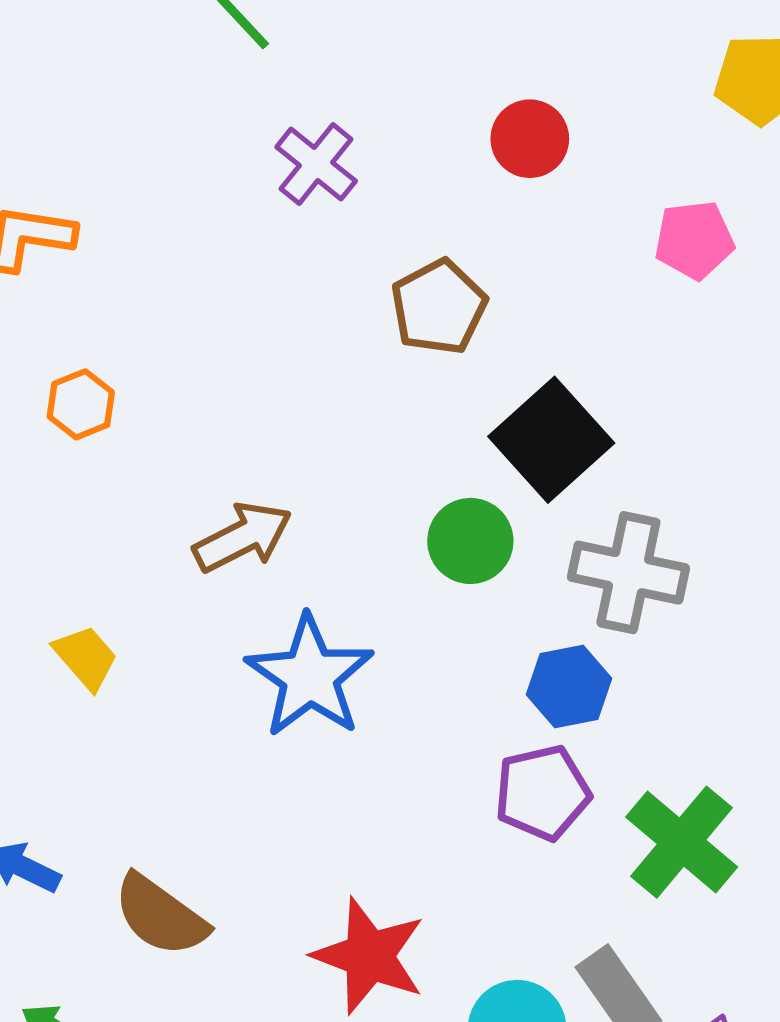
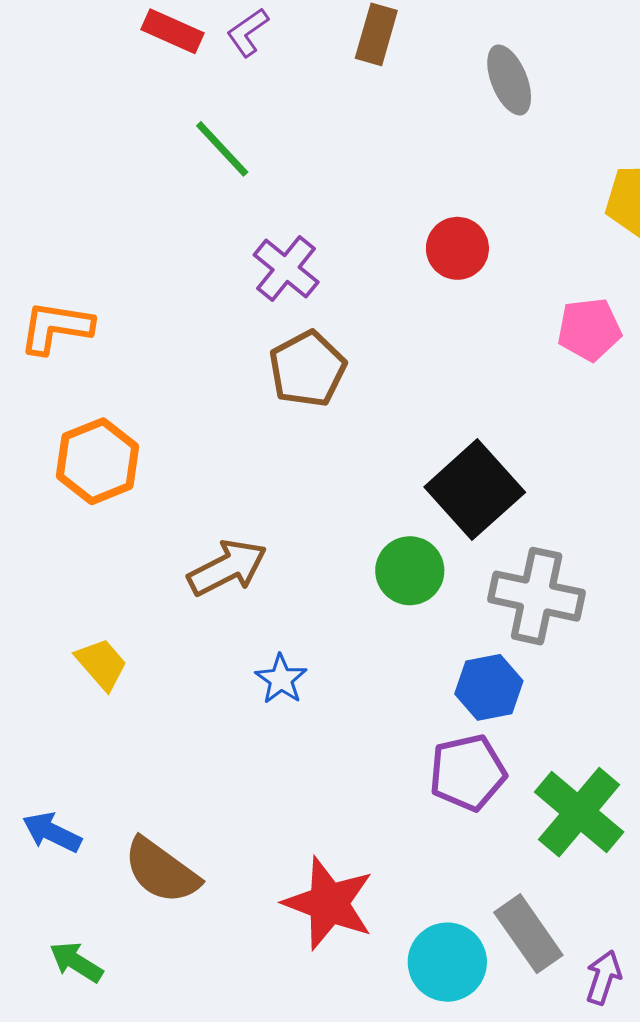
brown pentagon: (439, 307) -> (307, 369), moved
orange hexagon: (81, 404) -> (98, 461), size x1.5
blue star: (310, 676) -> (281, 679), size x0.5

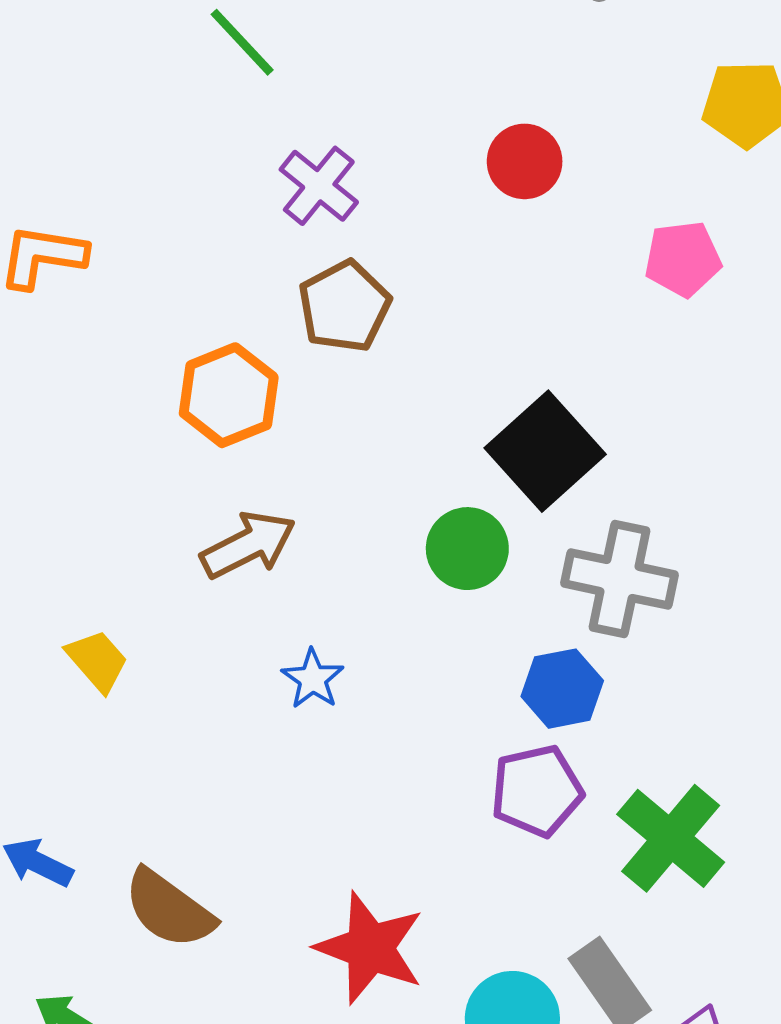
orange hexagon: (98, 461) -> (229, 395), moved

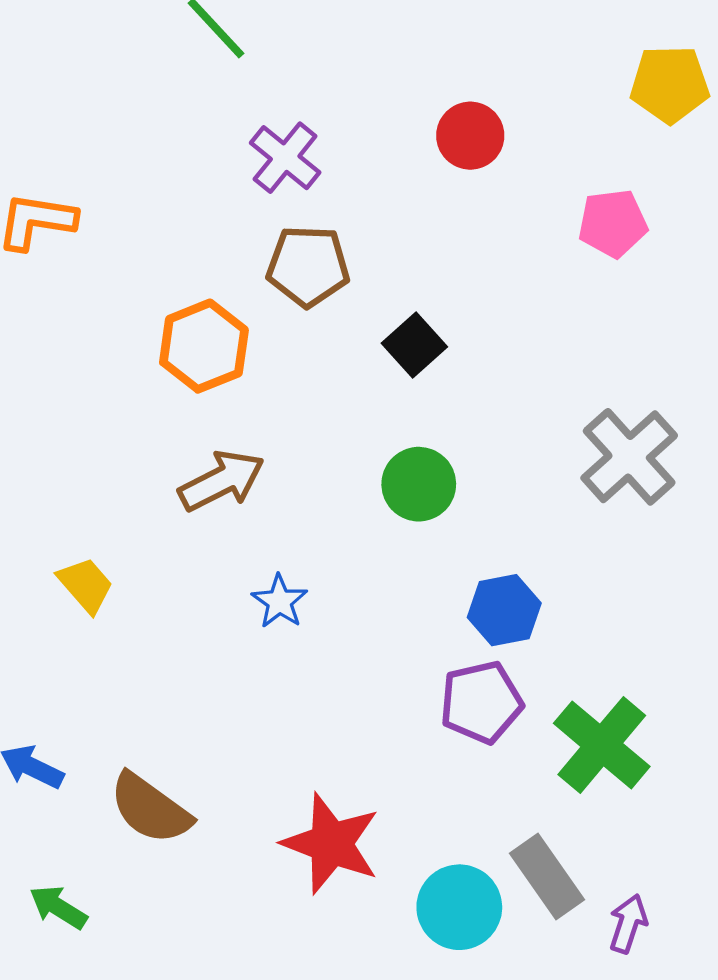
brown pentagon: (344, 306) -> (308, 266), turned 30
black square: (545, 451) -> (414, 345), moved, size x0.6
gray cross: (620, 579) -> (629, 457), moved, turned 36

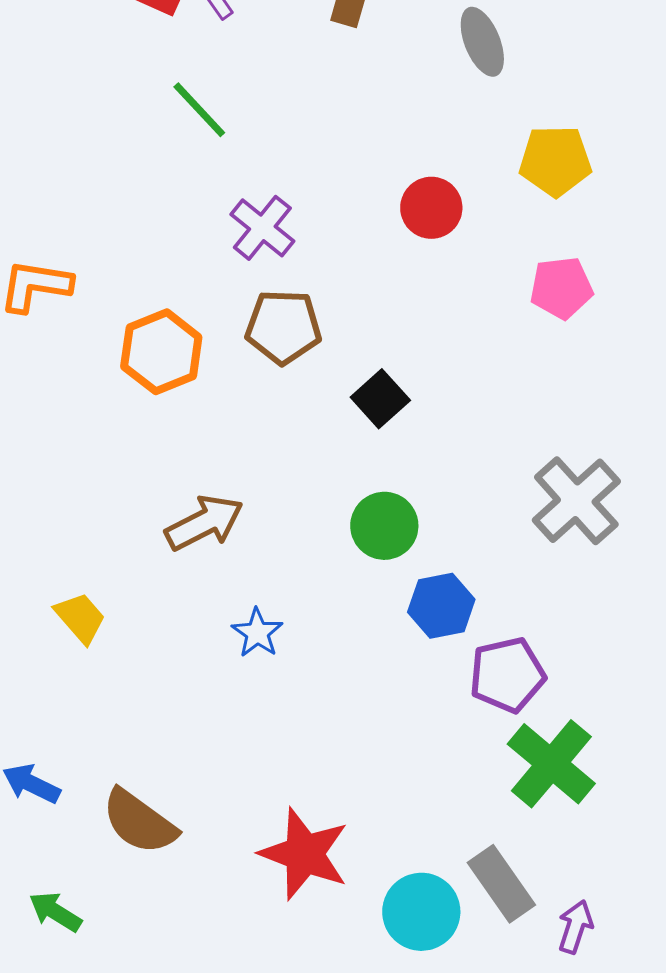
yellow pentagon: (670, 84) -> (555, 161), moved
orange hexagon: (204, 346) -> (161, 352), moved
blue hexagon: (504, 610) -> (441, 606), moved
purple pentagon: (481, 702) -> (507, 675), moved

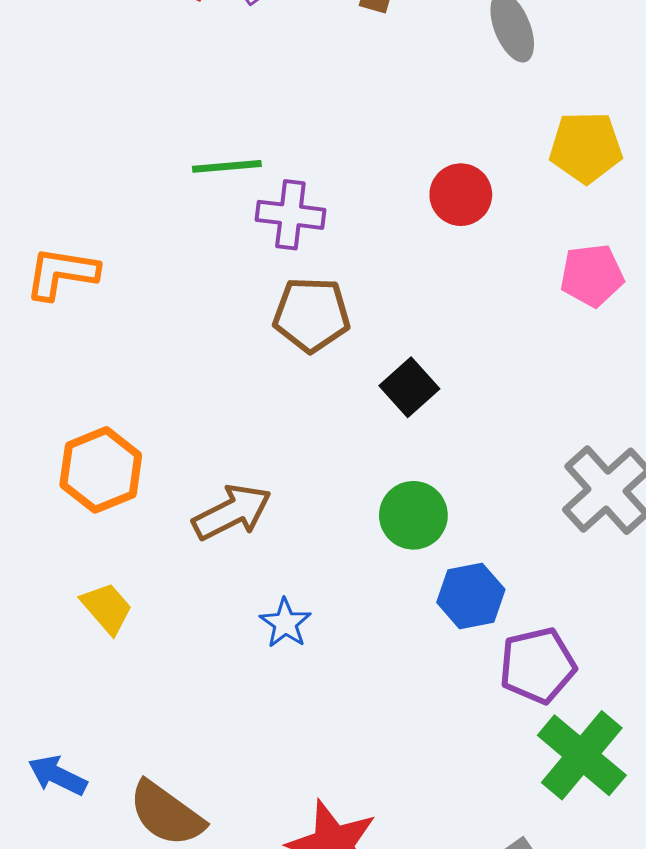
green line: (199, 110) -> (227, 166), moved, turned -52
purple cross: (262, 228) -> (290, 215), turned -32
orange hexagon: (161, 352) -> (101, 470), moved

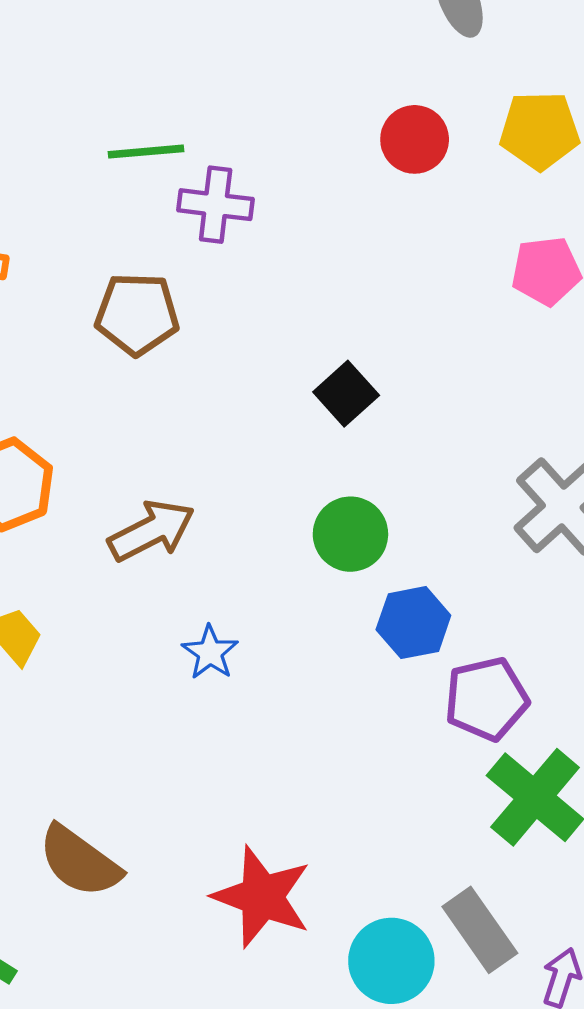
red circle: (461, 195) -> (415, 139), moved
brown pentagon: (312, 315) -> (137, 314), moved

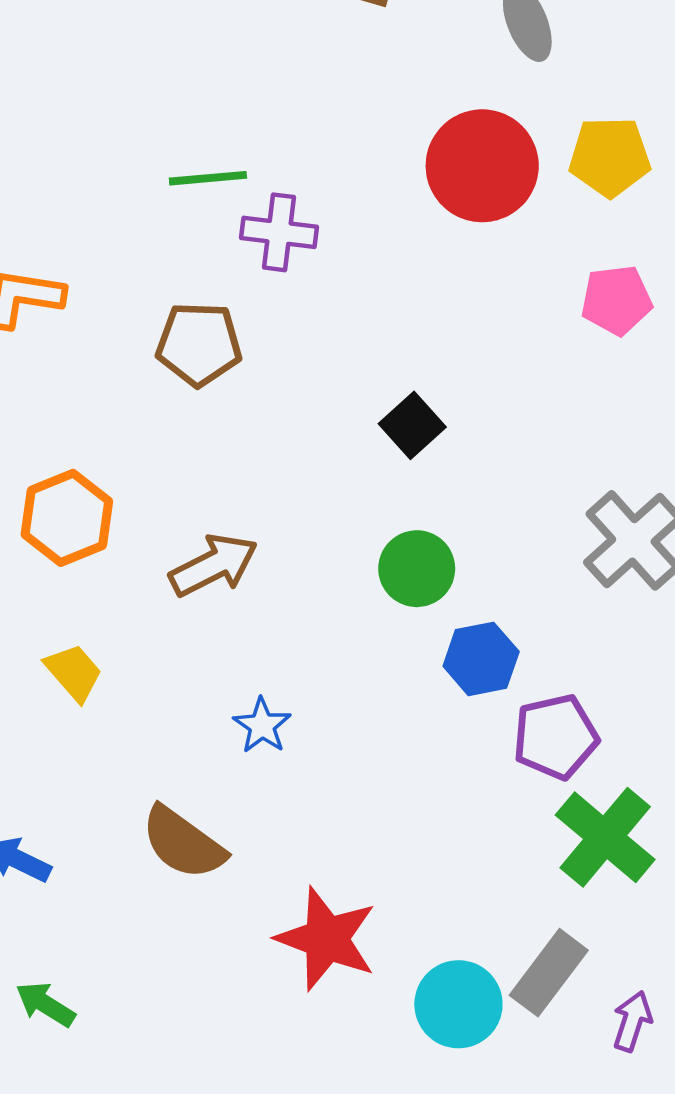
red circle: (415, 139) -> (482, 166), size x1.6
blue star: (210, 652) -> (262, 726), moved
brown semicircle: (80, 861) -> (183, 843), moved
gray rectangle: (480, 930) -> (549, 973), turned 72

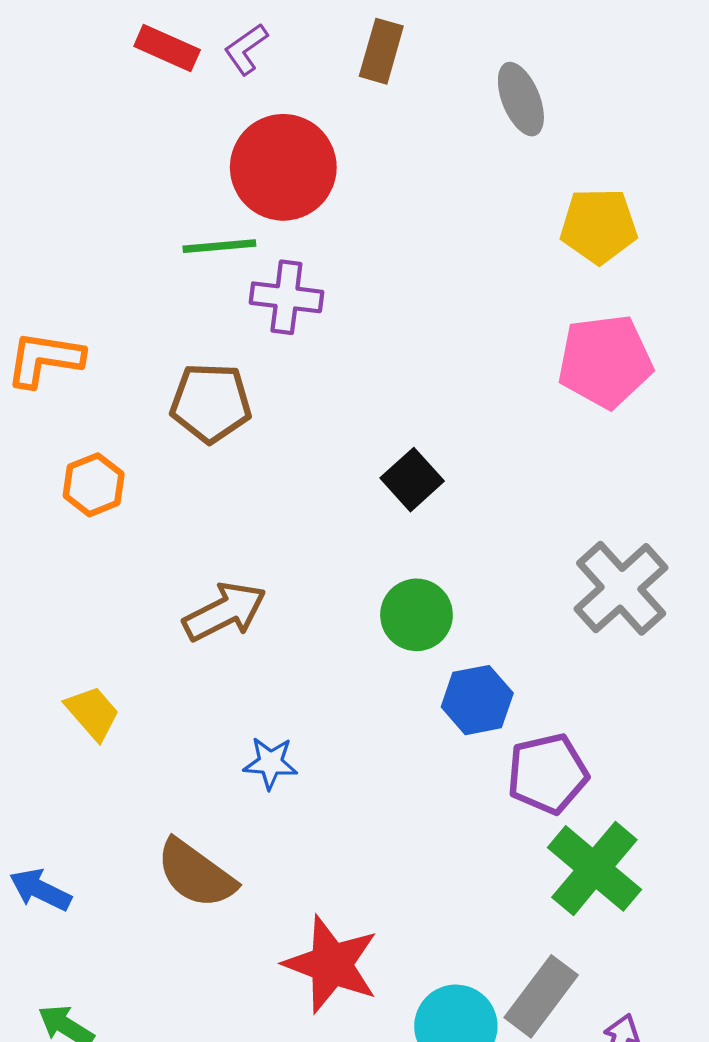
red circle: (482, 166) -> (283, 167), moved
pink pentagon: (616, 300) -> (605, 361), size x1.4
orange hexagon: (67, 518) -> (94, 485), moved, size x0.7
blue star: (262, 726) -> (270, 763), turned -30

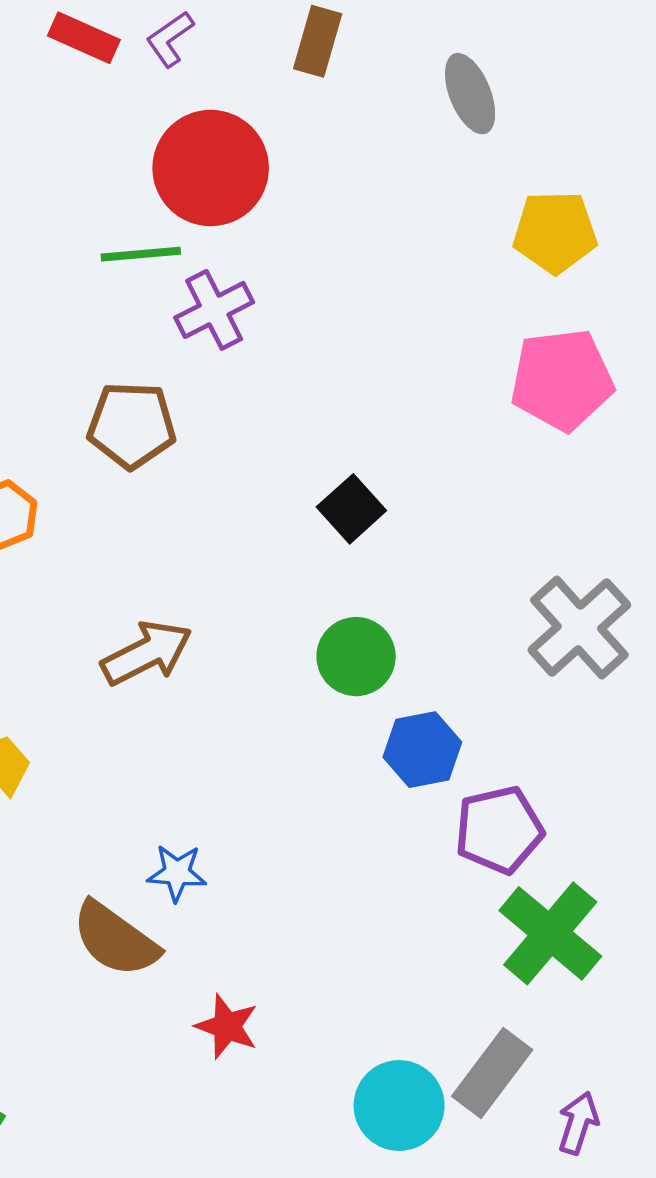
purple cross: (286, 297) -> (214, 310), turned -34
blue star: (270, 763) -> (177, 873), moved
red star: (331, 964) -> (227, 1026), moved, size x0.6

